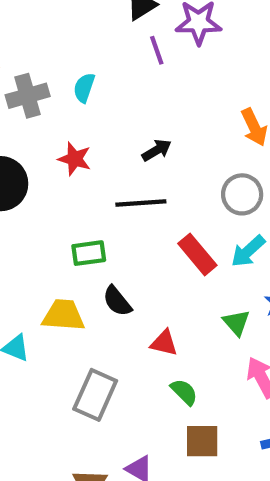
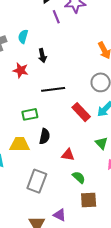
black arrow: (157, 150) -> (42, 56), moved, turned 112
black semicircle: (117, 301) -> (45, 136), turned -126

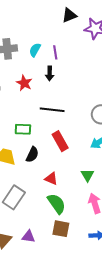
purple line: (56, 17) -> (55, 52), moved
red rectangle: (81, 112) -> (60, 141), moved
green semicircle: (79, 177) -> (57, 204), size x1.5
purple triangle: (60, 215) -> (28, 237), turned -32

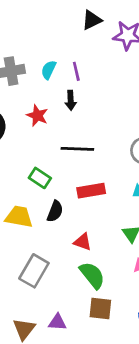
green rectangle: (23, 129) -> (40, 178), turned 35
red rectangle: (60, 141) -> (91, 191), turned -66

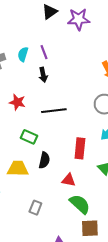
red star: (37, 116) -> (17, 102), moved
red rectangle: (91, 191) -> (80, 148), moved, turned -66
gray rectangle: (34, 271) -> (35, 208), size x0.6

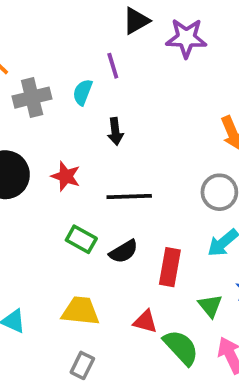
purple line: (44, 52) -> (113, 66), moved
black semicircle: (44, 160) -> (124, 251), moved, turned 42
yellow trapezoid: (18, 169) -> (81, 311), moved
green semicircle: (80, 204) -> (181, 347), moved

